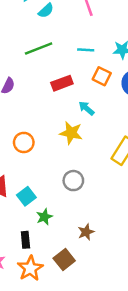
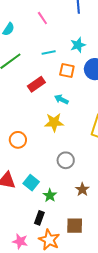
brown star: (86, 232) -> (82, 189), moved
black rectangle: (25, 240) -> (39, 218), turned 40
brown square: (64, 260) -> (75, 226), turned -36

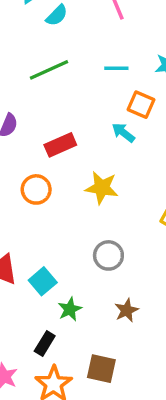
red rectangle: (36, 84) -> (60, 145), moved
cyan arrow: (61, 99) -> (123, 133), moved
orange circle: (18, 140) -> (36, 189), moved

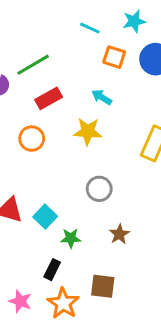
cyan line: (116, 68) -> (90, 28), turned 30
green line: (49, 70) -> (33, 65), moved
cyan arrow: (123, 133) -> (102, 97), moved
green star: (70, 309) -> (71, 238), turned 30

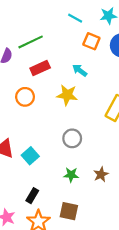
brown star: (119, 234) -> (101, 174), moved
green star: (71, 238) -> (71, 175), moved

